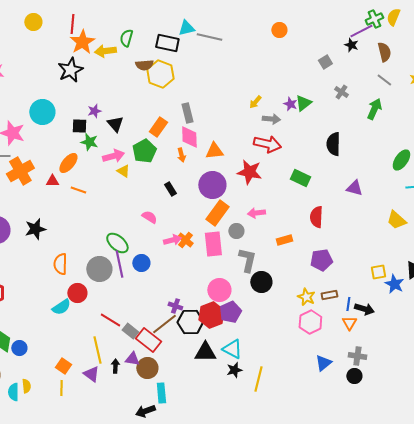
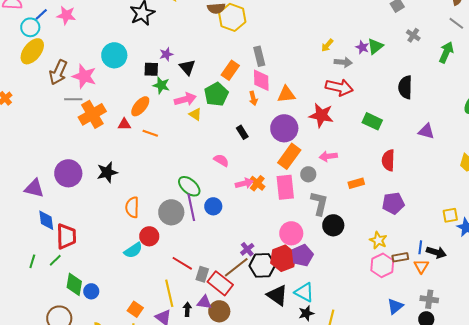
brown rectangle: (329, 295) -> (400, 257), moved
purple cross: (175, 306) -> (247, 249), turned 32
gray rectangle: (130, 331) -> (202, 274), turned 70
black triangle: (205, 352) -> (277, 295), turned 35

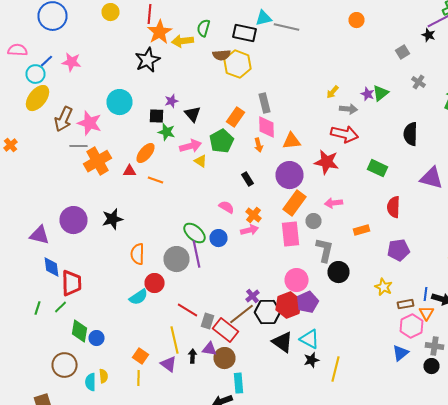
purple triangle: (426, 131) -> (432, 178), size x1.4
orange cross: (257, 183) -> (254, 215), moved
blue circle: (213, 206) -> (218, 238), moved
pink hexagon: (382, 265) -> (412, 326), moved

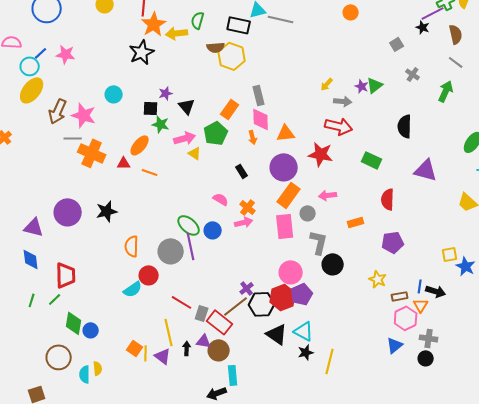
cyan circle: (120, 102) -> (114, 94), size x0.7
orange cross: (98, 161) -> (92, 153), turned -36
blue diamond: (52, 267) -> (31, 259), moved
yellow line: (138, 378) -> (146, 353), moved

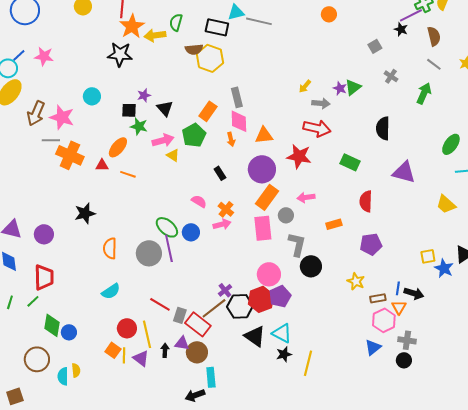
black star: (142, 52) -> (120, 54), turned 30
purple circle: (68, 212) -> (44, 234), moved, size x0.7
red circle: (149, 275) -> (127, 328), moved

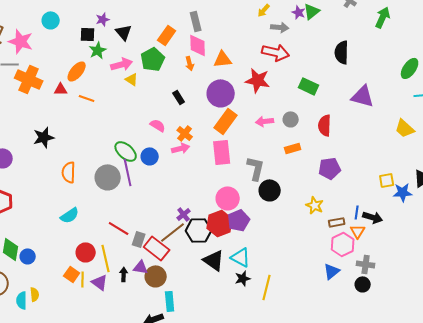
green star: (139, 126) -> (98, 50), turned 30
gray circle: (286, 215) -> (291, 119), moved
blue star: (444, 268) -> (403, 192), turned -30

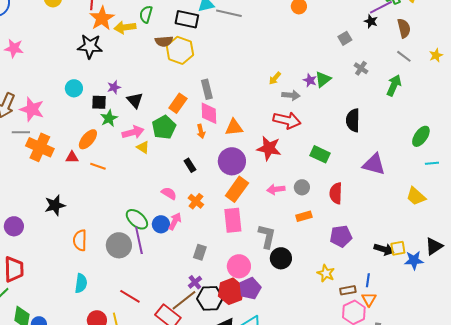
cyan circle: (51, 20) -> (74, 88), moved
pink arrow: (181, 148) -> (175, 221), moved, turned -48
cyan semicircle: (70, 215) -> (81, 283), turned -48
black arrow: (373, 217) -> (384, 249), moved
gray rectangle: (139, 239) -> (200, 252), moved

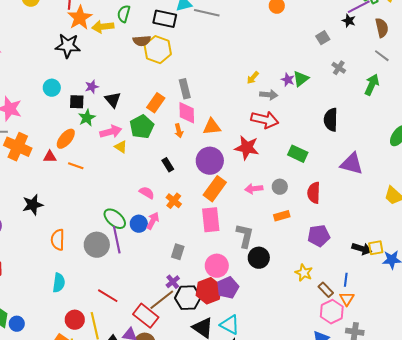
brown rectangle: (348, 290) -> (326, 290), turned 56

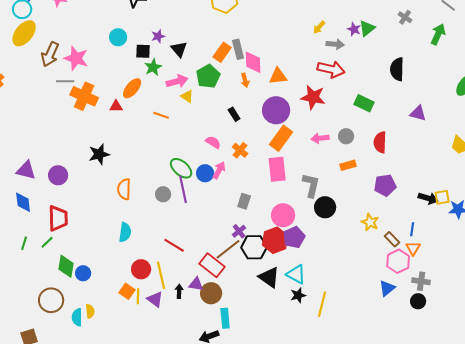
gray rectangle: (185, 89) -> (238, 49), moved
purple triangle: (352, 164) -> (418, 113), size x0.7
orange line: (76, 166) -> (161, 115), moved
gray circle: (97, 245) -> (163, 194), size x0.6

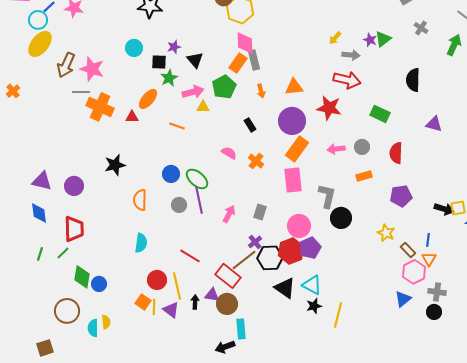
pink diamond: (253, 62) -> (245, 43), moved
yellow triangle: (187, 96) -> (203, 107), turned -32
pink arrow: (219, 170) -> (229, 214), moved
blue circle: (205, 173) -> (171, 174), moved

